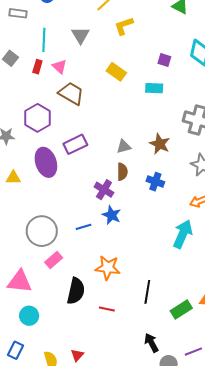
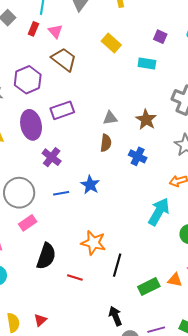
purple cross: (104, 190) -> (52, 157), moved
orange star: (108, 268) -> (93, 243), moved

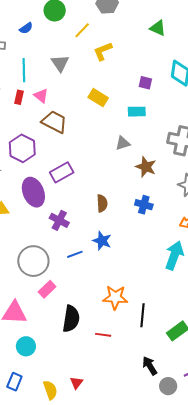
gray triangle: (110, 118) -> (123, 143), moved
brown semicircle: (106, 143) -> (102, 203), moved

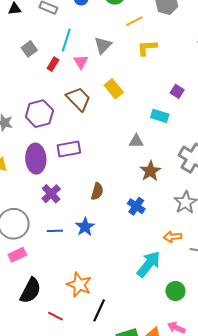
pink triangle: (41, 96) -> (81, 62), moved
yellow rectangle: (98, 98) -> (114, 89), moved

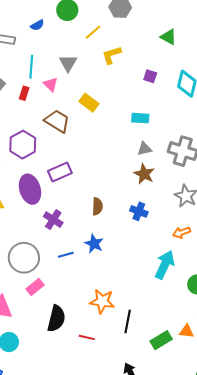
purple square: (177, 91) -> (150, 76), moved
gray triangle: (136, 141) -> (144, 149), moved

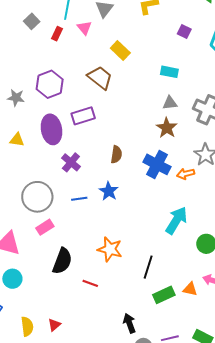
brown trapezoid: (57, 121) -> (100, 78), moved
blue cross: (139, 211) -> (157, 164), size x1.5
orange arrow: (181, 232) -> (186, 174), moved
black line: (128, 321) -> (148, 267), moved

